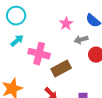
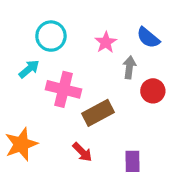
cyan circle: (16, 16) -> (51, 36), moved
gray arrow: (81, 40) -> (129, 67), turned 112

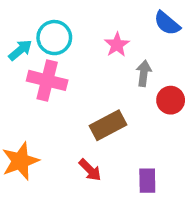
blue semicircle: (148, 38) -> (167, 23), moved
cyan arrow: (29, 69) -> (20, 50), moved
pink cross: (64, 89) -> (47, 80), moved

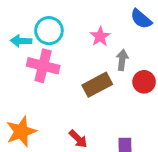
cyan arrow: (20, 50) -> (21, 41), turned -138
brown rectangle: (108, 125) -> (97, 85), moved

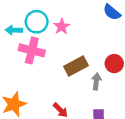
pink star: (100, 36) -> (62, 27), moved
gray arrow: (122, 60) -> (96, 81), moved

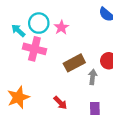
cyan arrow: (14, 30) -> (18, 31), turned 40

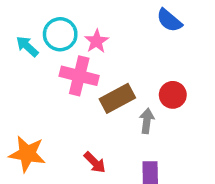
pink cross: (34, 49) -> (79, 76), moved
orange star: (18, 97) -> (27, 154), turned 30

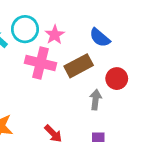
blue semicircle: (169, 20) -> (100, 38), moved
brown rectangle: (117, 98) -> (79, 66), moved

